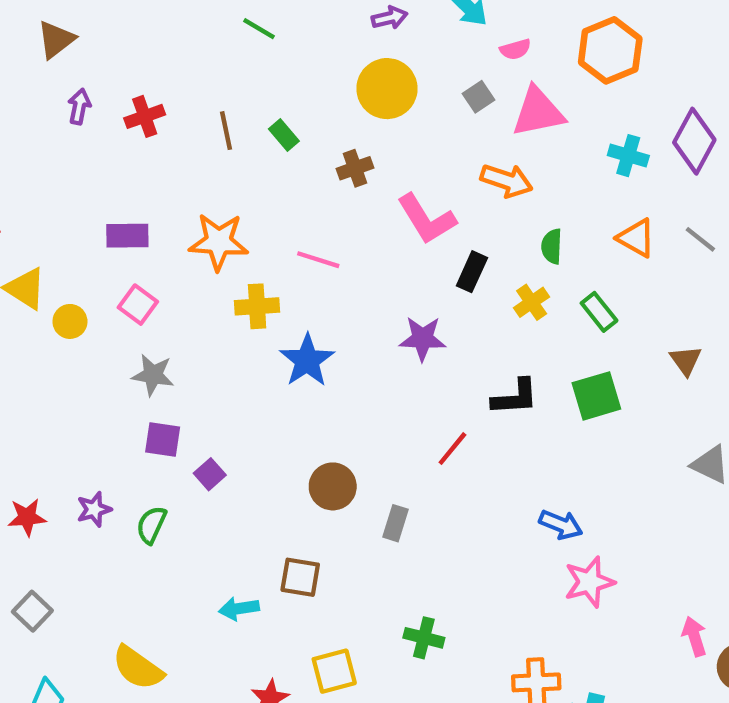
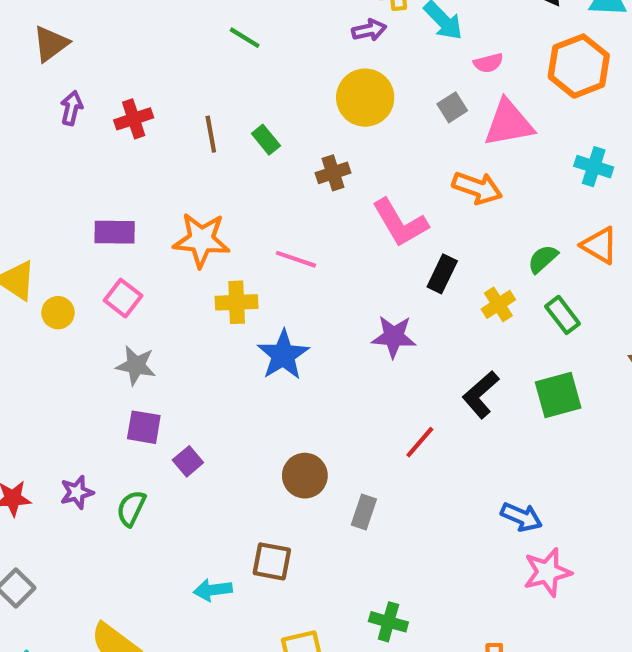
green semicircle: (552, 246) -> (543, 259), moved, turned 44
black L-shape: (515, 397) -> (481, 395), turned 141

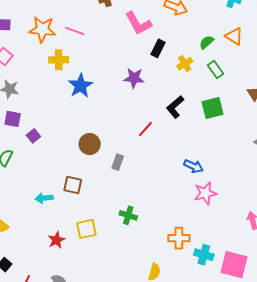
pink line: (296, 259) -> (75, 31), moved

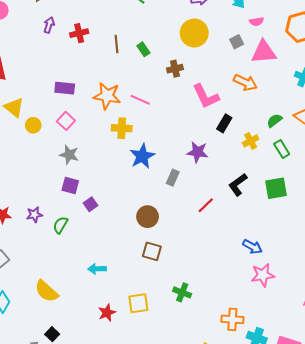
gray rectangle: (118, 162) -> (173, 178), moved
brown square: (73, 185) -> (152, 251), moved

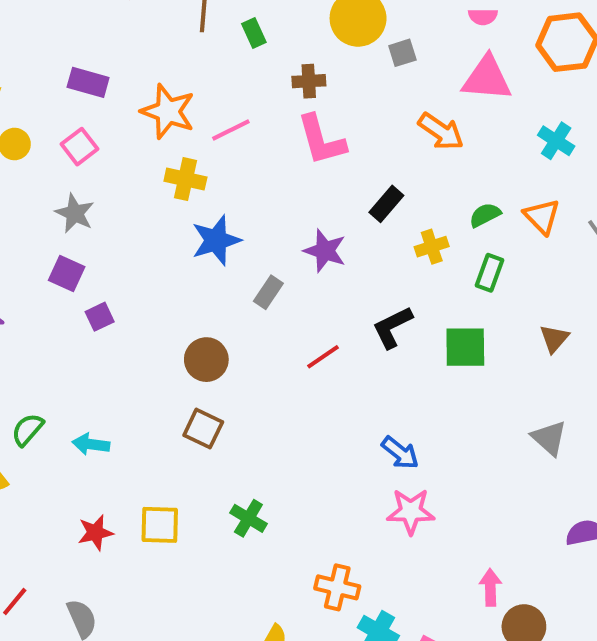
gray square: (237, 42) -> (402, 53), moved
pink L-shape: (206, 96) -> (321, 140), moved
pink line: (140, 100) -> (231, 130), turned -60
green rectangle: (282, 149) -> (489, 273), turned 42
green semicircle: (60, 225) -> (27, 430), moved

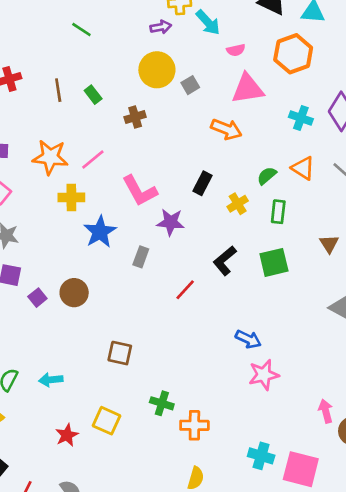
pink L-shape: (321, 140) -> (140, 191), moved
brown circle: (206, 360) -> (74, 293), moved
yellow square: (160, 525) -> (107, 421), turned 36
orange cross: (337, 587) -> (194, 425), moved

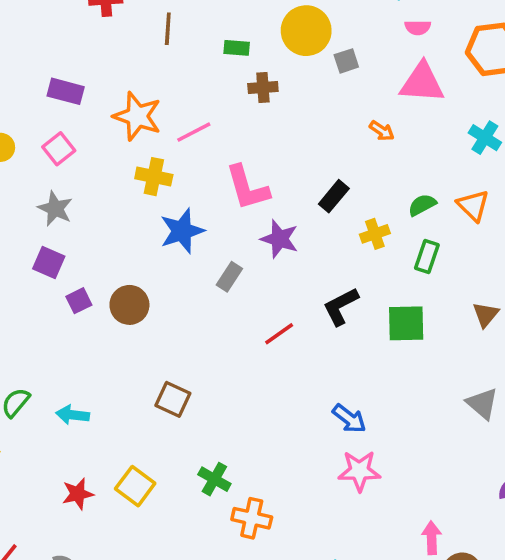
green rectangle: (93, 95) -> (237, 48), moved, turned -60
orange arrow: (226, 129) -> (382, 131), size x0.6

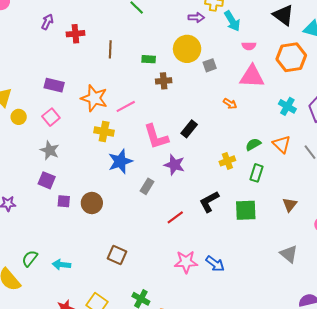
black rectangle: (334, 196) -> (189, 129), moved
purple square: (79, 301) -> (64, 201), turned 32
pink star: (359, 471) -> (186, 262), moved

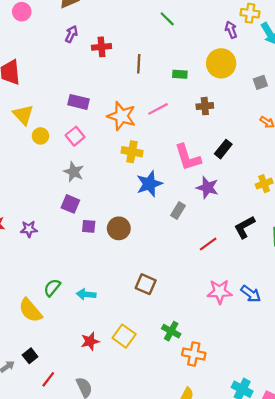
purple arrow: (196, 17) -> (231, 30), turned -112
gray square: (210, 65) -> (260, 82), moved
brown cross: (164, 81) -> (205, 106), moved
pink line: (126, 106) -> (158, 109), moved

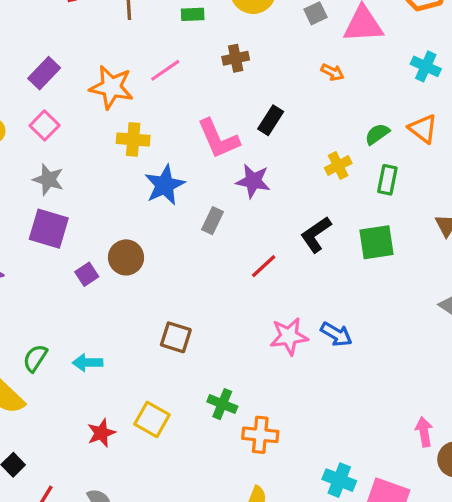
purple rectangle: (79, 102) -> (44, 73), turned -54
purple square: (70, 204) -> (49, 229), size x1.4
purple square: (89, 226) -> (87, 274), moved, turned -32

